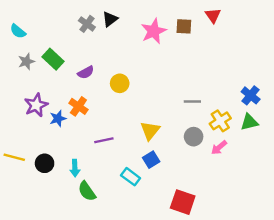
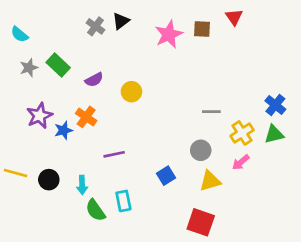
yellow triangle: (150, 131) -> (210, 181), moved, turned 35
gray circle: (194, 137) -> (201, 150), moved
cyan rectangle: (131, 177) -> (123, 201), moved, turned 42

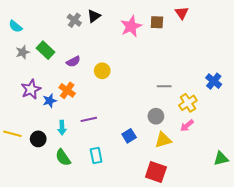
green triangle: (274, 134) -> (221, 159), moved
cyan arrow: (82, 185) -> (62, 128), moved
green semicircle: (95, 210) -> (63, 158), moved

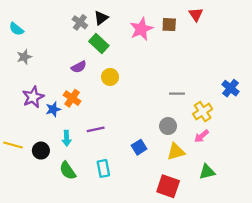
green rectangle: (45, 50) -> (99, 43), moved
green triangle: (221, 159) -> (207, 172), moved

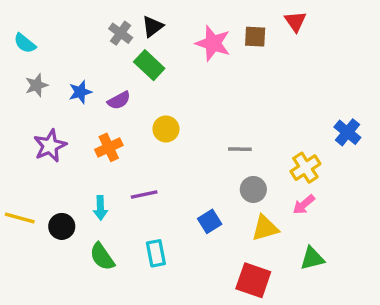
pink star: (141, 29) -> (213, 43), turned -30
yellow circle: (110, 77) -> (166, 129), moved
gray line: (177, 94) -> (240, 149), moved
orange cross: (72, 98) -> (109, 147), turned 30
blue star: (53, 109) -> (80, 92), moved

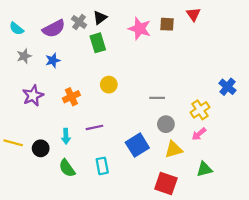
green rectangle: (149, 65) -> (98, 43), turned 30
purple semicircle: (119, 100) -> (54, 29), moved, size x1.5
blue square: (210, 221) -> (137, 145), size x1.5

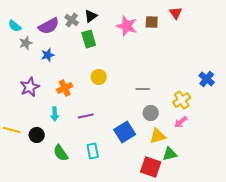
gray star: (24, 56) -> (26, 43), moved
cyan arrow: (66, 136) -> (55, 114), moved
green triangle: (204, 169) -> (170, 154), moved

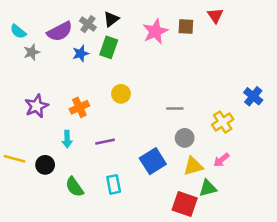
pink star: (127, 26) -> (155, 31), turned 30
green rectangle: (89, 39) -> (109, 47), turned 36
blue star: (48, 55) -> (81, 53), moved
pink arrow: (181, 122) -> (221, 160), moved

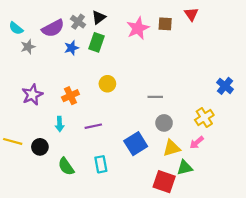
yellow cross: (223, 122) -> (204, 117), moved

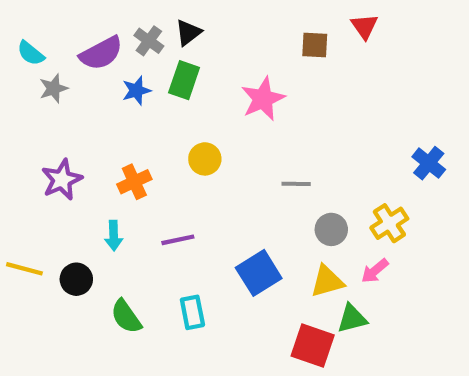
pink star: (138, 28) -> (263, 99), moved
gray circle: (164, 123) -> (331, 229), moved

